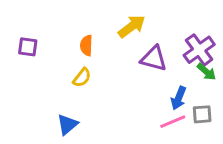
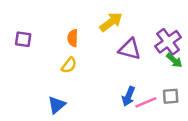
blue arrow: (179, 98) -> (128, 96), moved

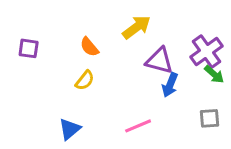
orange semicircle: (73, 38) -> (89, 47), turned -42
blue arrow: (128, 96) -> (170, 85), moved
pink line: (146, 102) -> (138, 126), moved

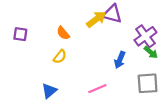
purple triangle: (159, 61) -> (112, 14), moved
gray square: (210, 118) -> (148, 83), size x1.5

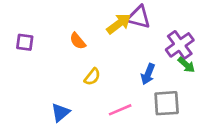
yellow semicircle: (60, 57) -> (92, 77), moved
gray square: (148, 83) -> (167, 103), moved

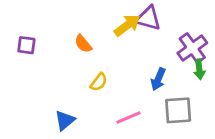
green arrow: (186, 65) -> (199, 69), turned 42

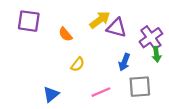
purple triangle: (148, 18) -> (117, 28), moved
purple square: (26, 45) -> (29, 21), moved, size x1.5

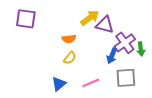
orange semicircle: (65, 34) -> (69, 39), moved, turned -56
purple cross: (151, 38) -> (125, 43), moved
blue triangle: (51, 94) -> (59, 84), moved

